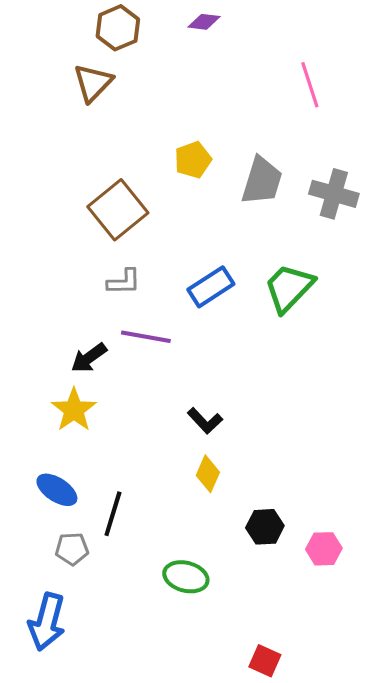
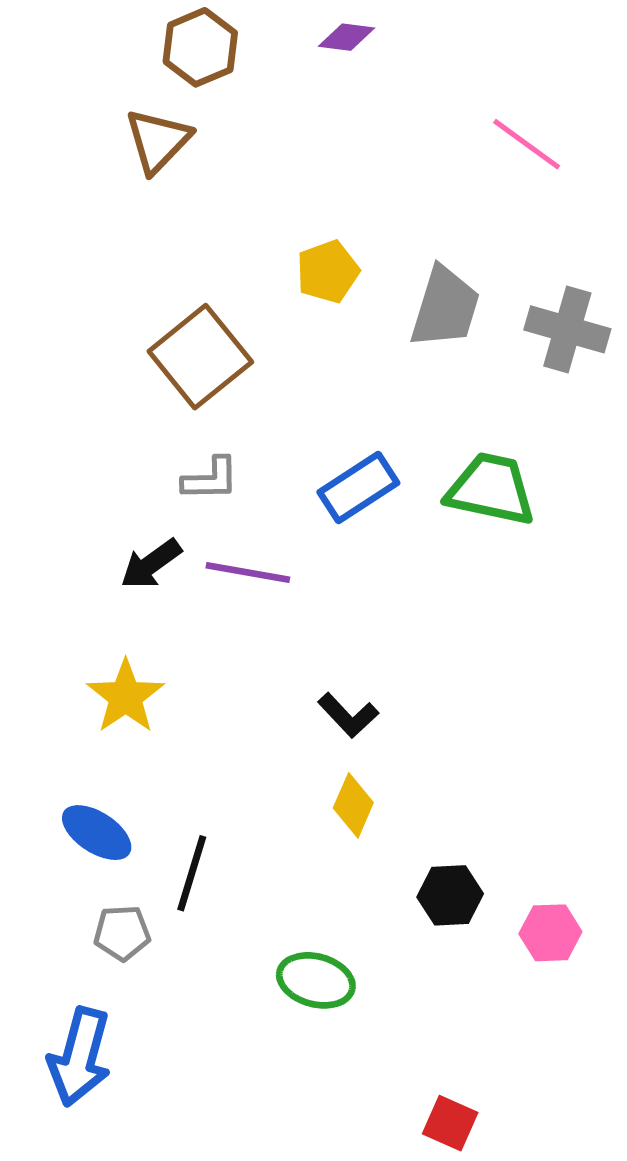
pink line: (310, 85) -> (527, 144), turned -36
green trapezoid: (289, 288) -> (491, 489), turned 58
black arrow: (89, 358) -> (151, 564), moved

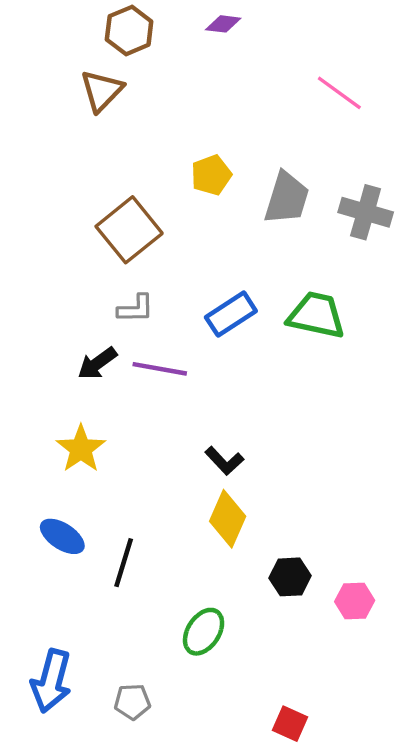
yellow diamond: (353, 805) -> (228, 519), size x1.4
gray pentagon: (122, 933) -> (132, 702), moved
green ellipse: (316, 980) -> (204, 632), turned -72

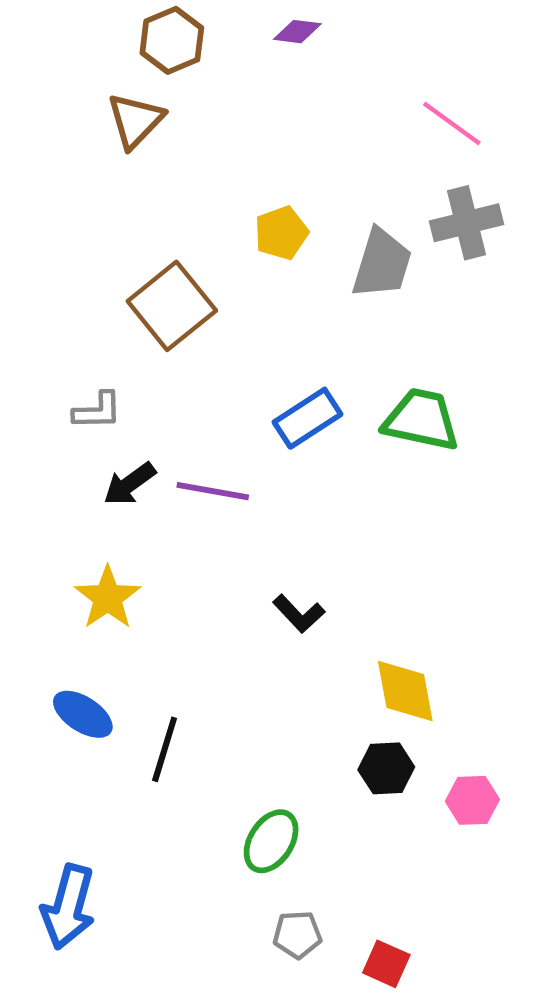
gray cross: (366, 212) -> (467, 223), moved, turned -30
gray L-shape: (136, 309) -> (97, 411), moved
yellow diamond: (228, 519) -> (405, 691), moved, turned -34
gray pentagon: (132, 702) -> (297, 935), moved

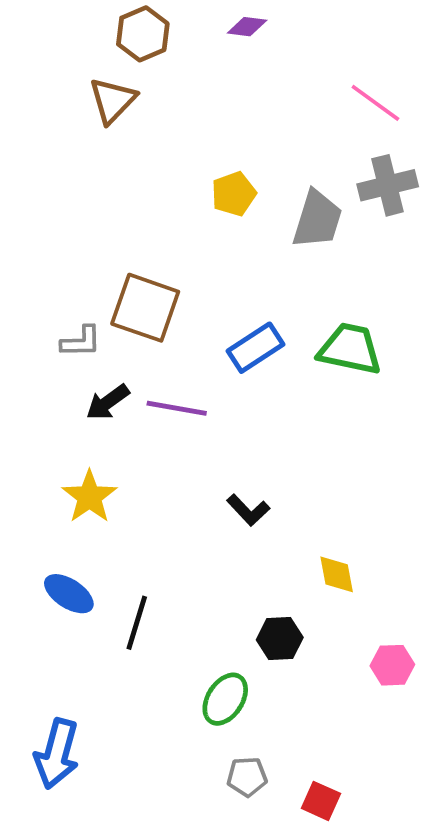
brown square: (172, 306) -> (145, 308), moved, turned -32
yellow diamond: (405, 691) -> (337, 574), size x0.7
black hexagon: (386, 768) -> (280, 639), moved

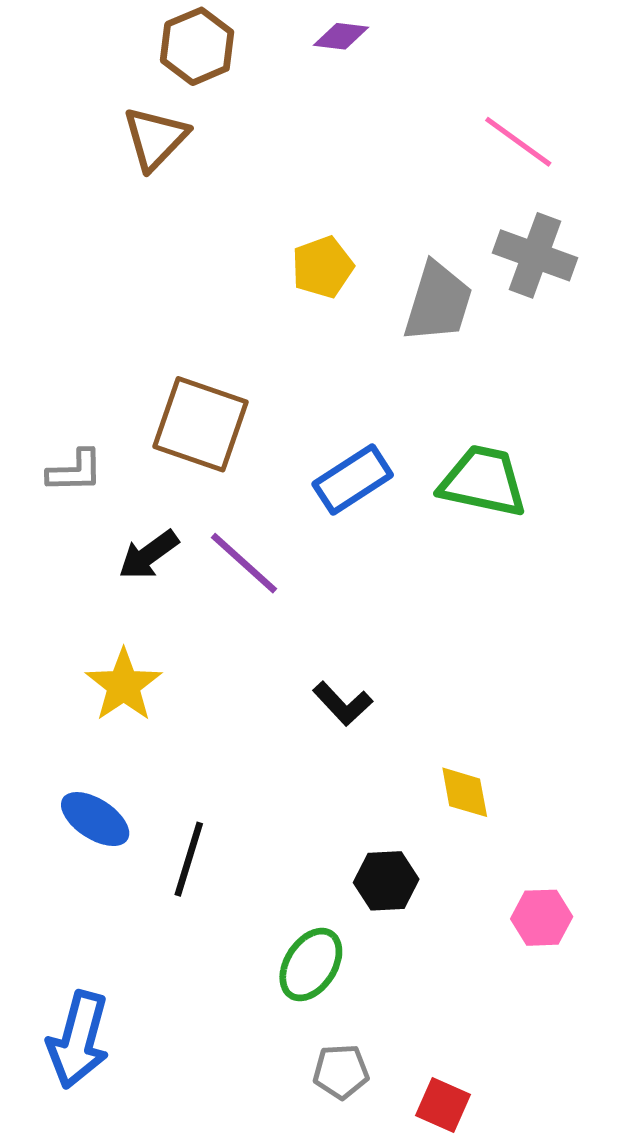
gray cross: (388, 185) -> (535, 255), turned 34
gray L-shape: (81, 342) -> (75, 471), moved
purple line: (177, 408) -> (244, 563), turned 32

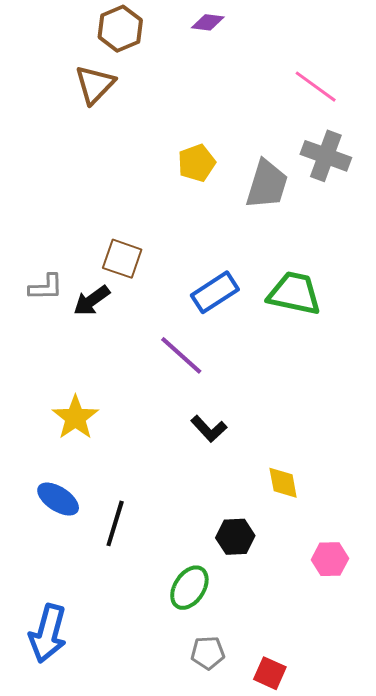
brown square: (200, 424) -> (122, 259), size x0.7
black arrow: (149, 555) -> (92, 300), moved
purple line: (244, 563) -> (181, 355), moved

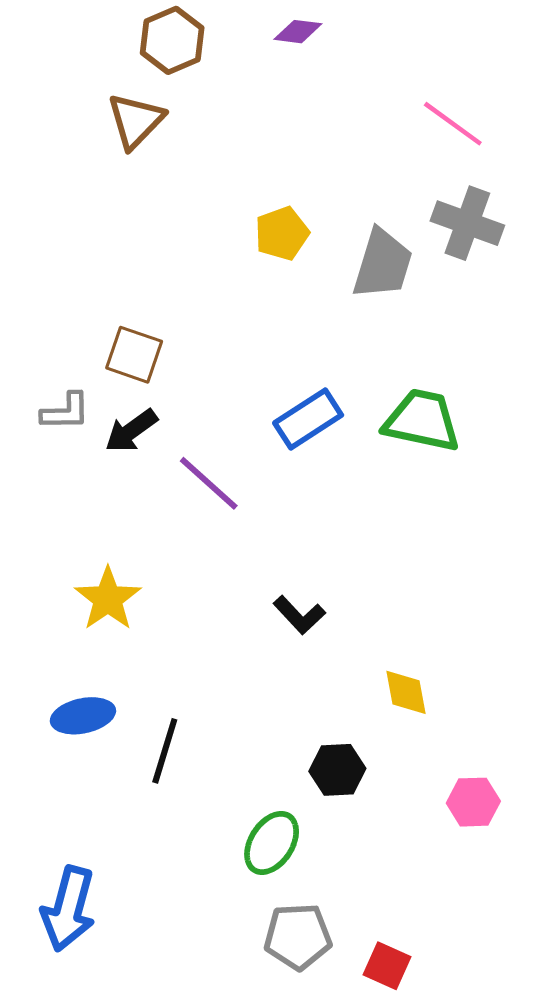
brown square: (122, 259) -> (134, 355), moved
purple line: (181, 355) -> (209, 483), moved
blue ellipse: (58, 499) -> (83, 716), turned -45
gray pentagon: (208, 653) -> (298, 937), size x1.4

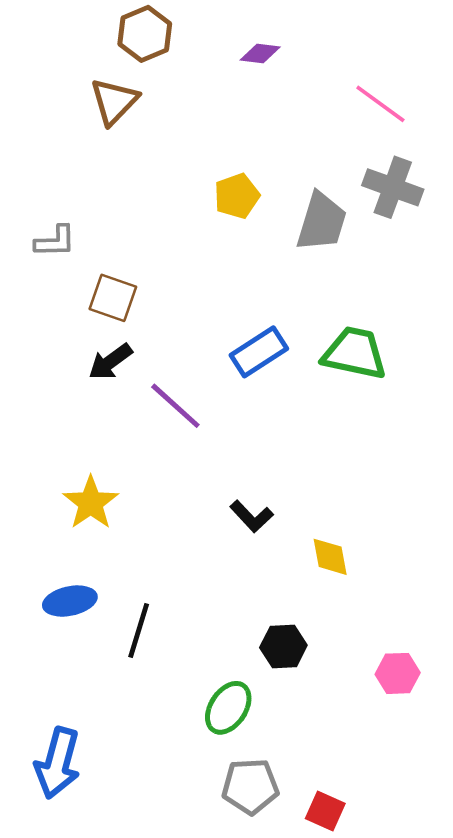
purple diamond: (298, 32) -> (260, 54), moved
gray L-shape: (65, 412) -> (55, 241), moved
yellow diamond: (406, 692) -> (330, 557), moved

